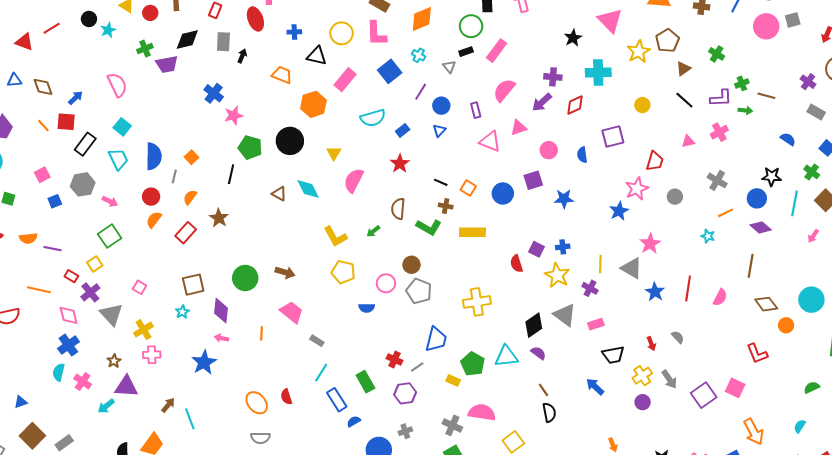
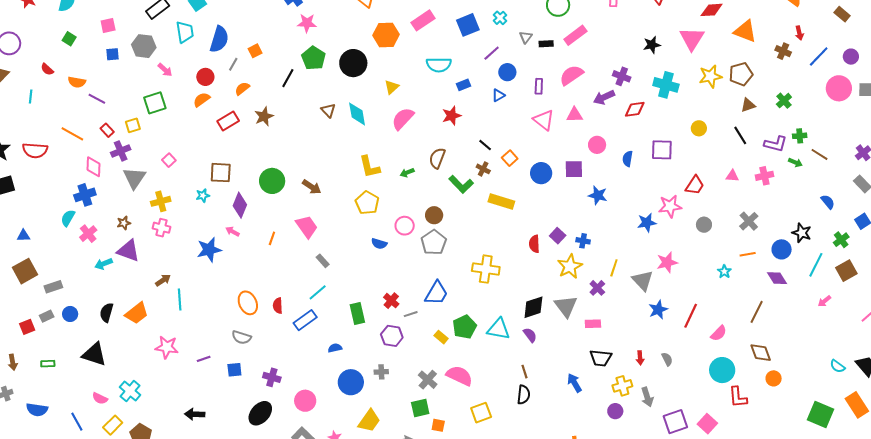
black rectangle: (466, 52) -> (546, 44), moved
cyan circle: (811, 300) -> (722, 370), moved
blue rectangle: (337, 400) -> (305, 320), moved, turned 70

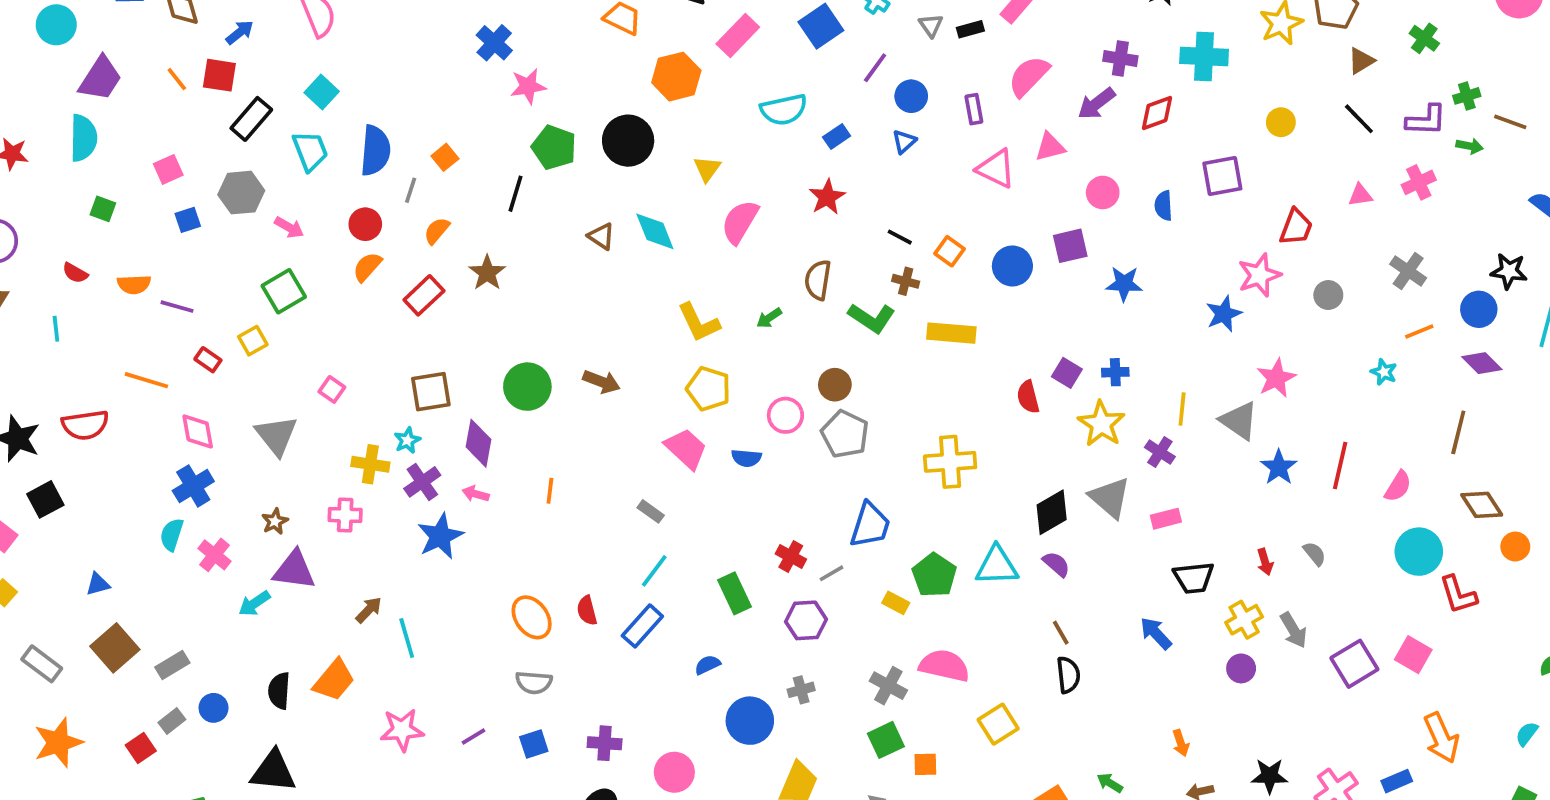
purple cross: (121, 151) -> (422, 482), moved
yellow cross: (161, 201) -> (370, 464), moved, turned 36
pink trapezoid: (307, 227) -> (686, 449), moved

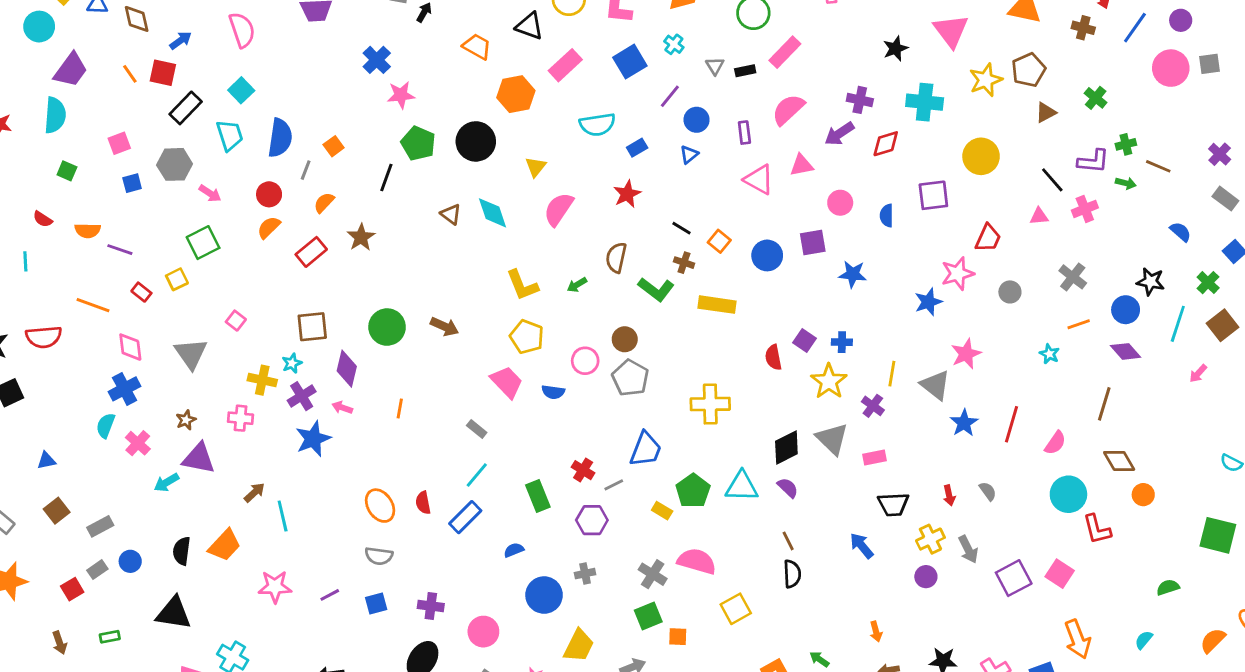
black line: (1359, 119) -> (1052, 180), moved
yellow circle: (1281, 122) -> (981, 156), size x1.6
brown square: (115, 648) -> (57, 511), size x0.7

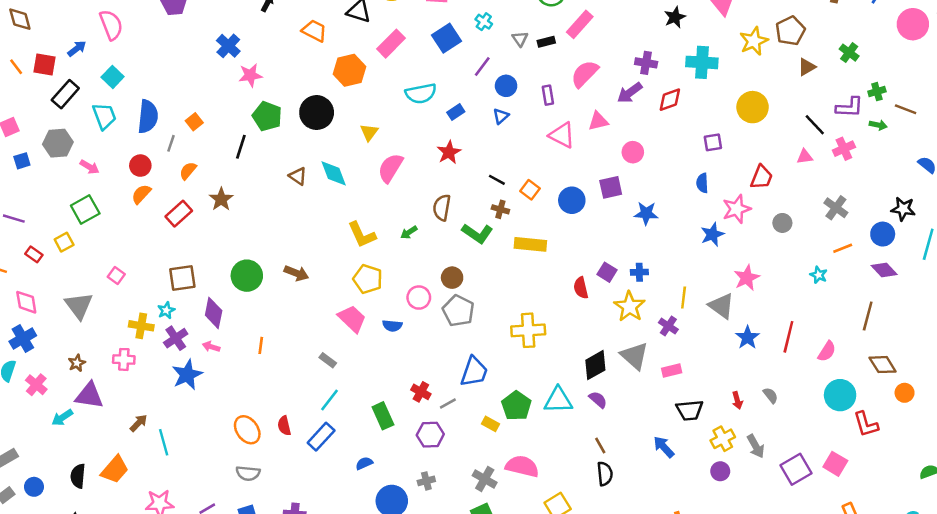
blue arrow: (181, 41) -> (77, 49), moved
purple square: (933, 195) -> (713, 142), size x0.7
blue semicircle: (887, 216) -> (702, 183), moved

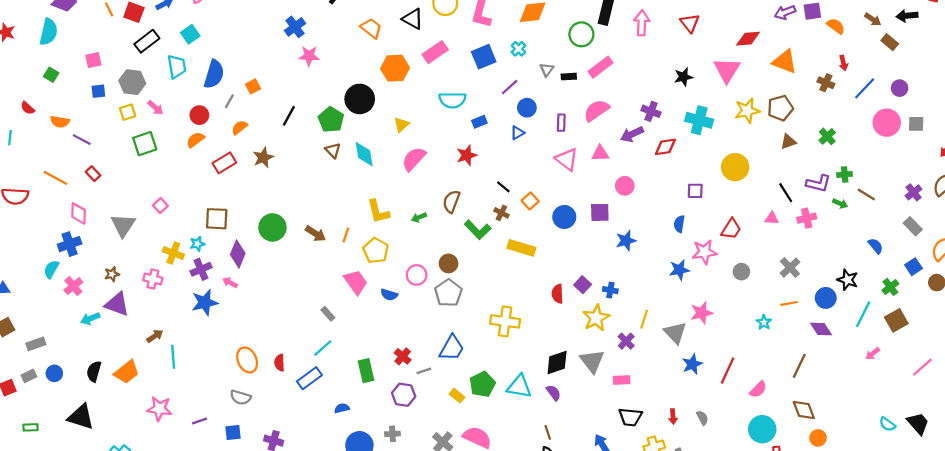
green pentagon: (267, 116) -> (331, 120), moved
blue star: (646, 213) -> (626, 241), turned -30
yellow square: (64, 242) -> (128, 112), moved
orange line: (261, 345) -> (346, 235), moved

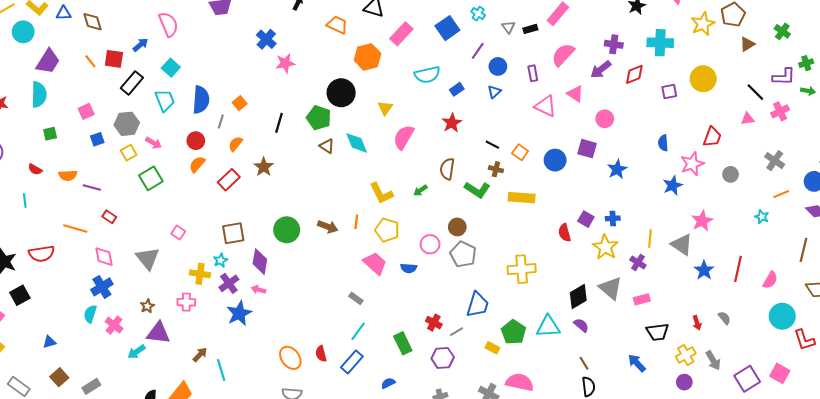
green square: (51, 75) -> (50, 134), turned -32
pink triangle: (600, 153) -> (575, 94), turned 48
purple square: (695, 191) -> (669, 92), moved
purple square: (600, 212) -> (587, 149), turned 30

